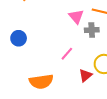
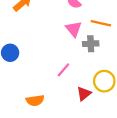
orange semicircle: (41, 81) -> (35, 100), size x0.7

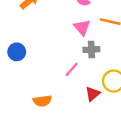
gray cross: (91, 44) -> (91, 50), moved

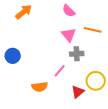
orange semicircle: (42, 101) -> (40, 87), moved

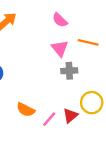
pink line: (60, 71) -> (49, 119), moved
orange semicircle: (40, 87) -> (26, 110), turned 35

